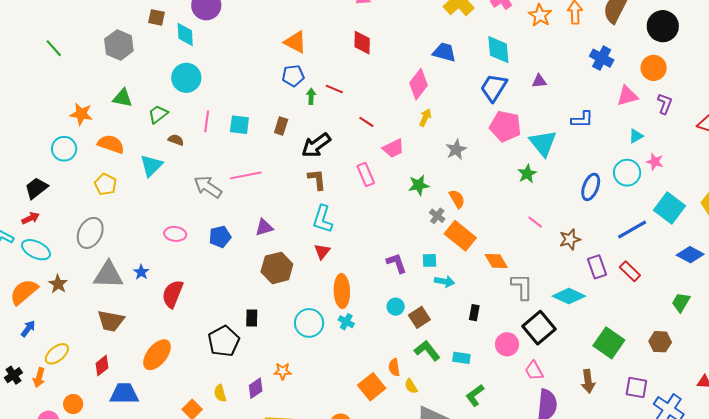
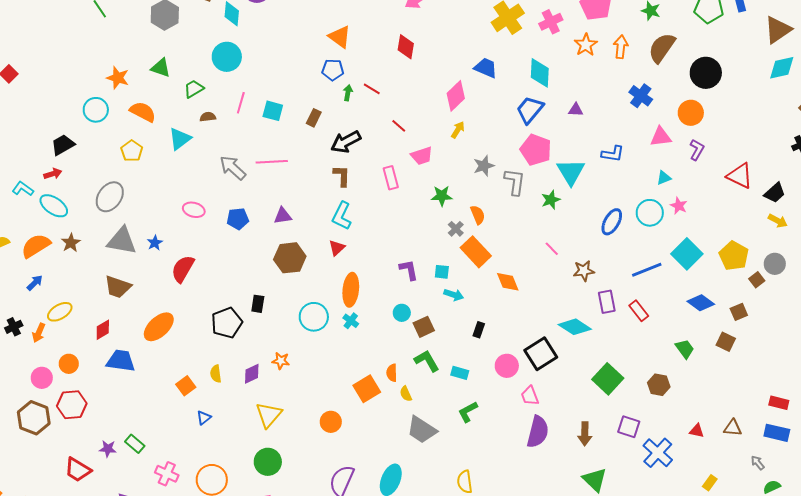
brown semicircle: (176, 140) -> (208, 117), turned -35
gray L-shape: (522, 287) -> (515, 182), moved
green trapezoid: (681, 302) -> (685, 349), turned 105
brown arrow: (588, 381) -> (585, 434), moved

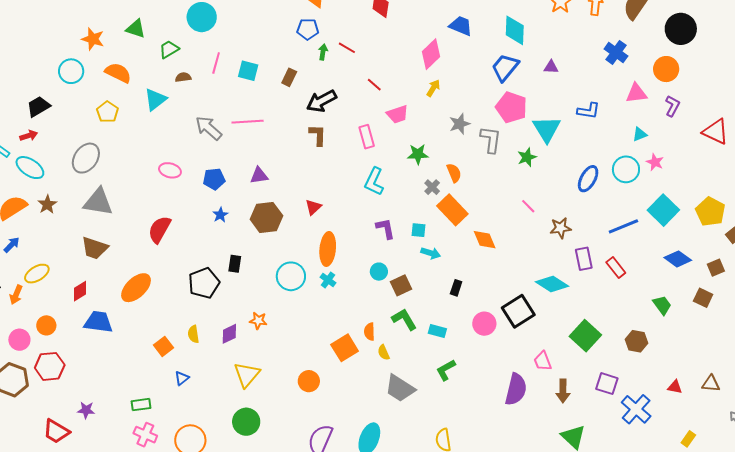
cyan L-shape: (342, 216) -> (374, 182), moved
blue star: (155, 243) -> (220, 215), moved
pink trapezoid: (530, 396) -> (543, 361), moved
green rectangle: (135, 444) -> (141, 405), moved, turned -48

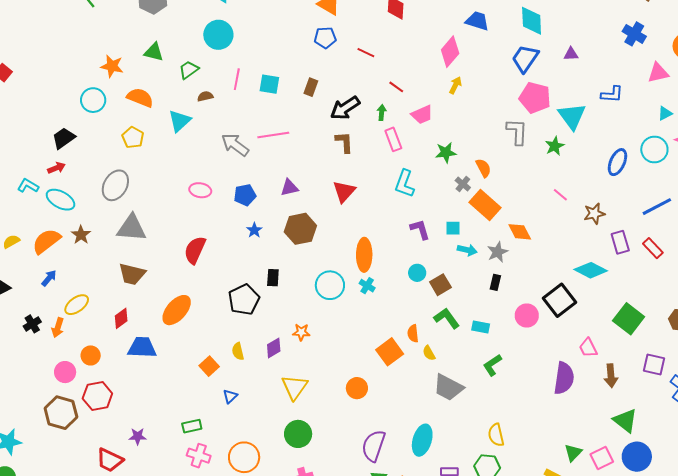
green arrow: (323, 52) -> (382, 112), moved
gray star: (460, 124) -> (498, 252), moved
red triangle: (313, 207) -> (344, 191), moved, size x1.4

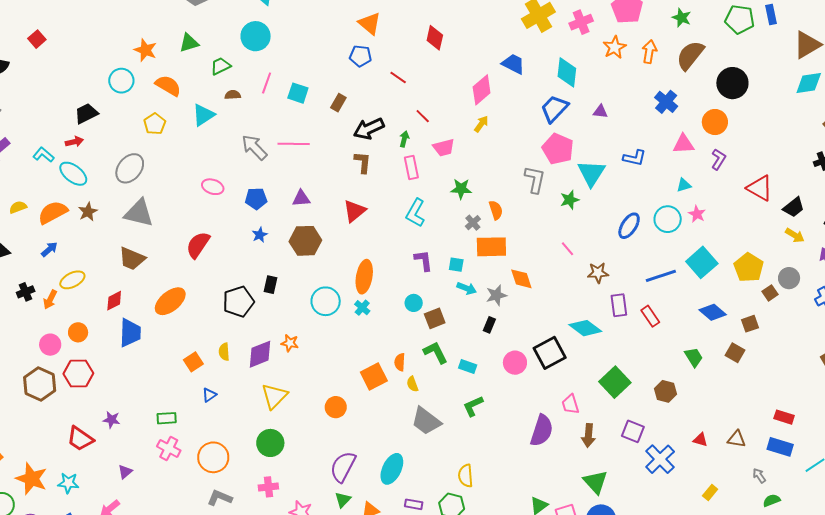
green triangle: (154, 52) -> (189, 43), turned -40
orange rectangle: (485, 205) -> (491, 247), turned -52
blue trapezoid: (142, 348) -> (130, 333), turned 80
purple diamond: (274, 348) -> (260, 354), size x1.4

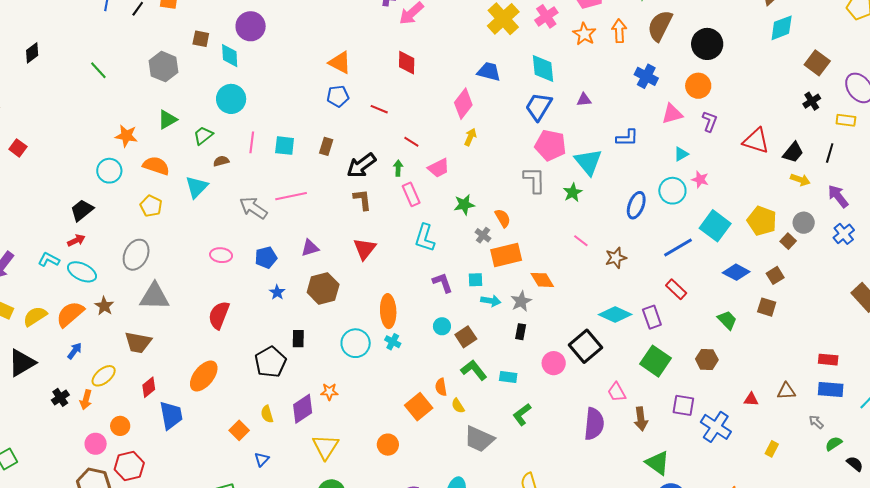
yellow semicircle: (18, 207) -> (35, 316), size x1.4
brown trapezoid: (132, 259) -> (138, 342), moved
purple rectangle: (619, 305) -> (652, 317), moved

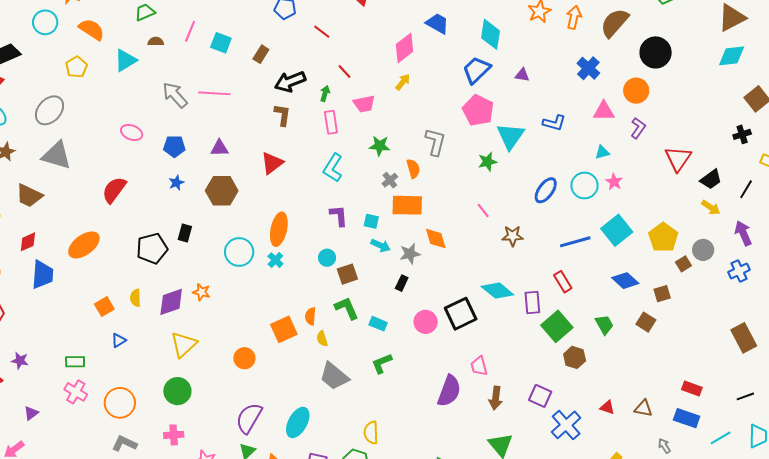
red triangle: (756, 141) -> (678, 159), turned 32
gray L-shape: (534, 180) -> (435, 142), moved
green square: (655, 361) -> (557, 326), moved

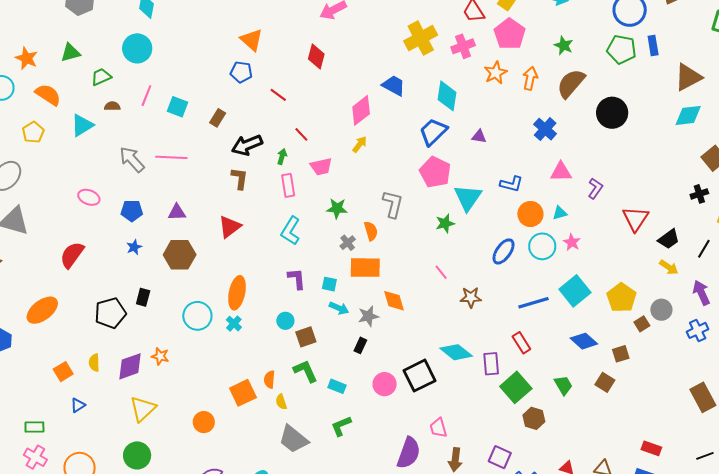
orange circle: (636, 91) -> (530, 214), moved

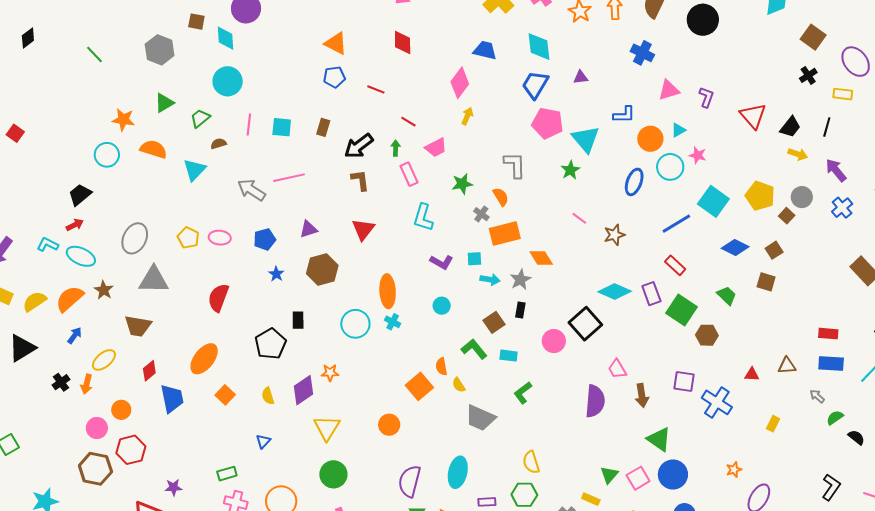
yellow pentagon: (33, 132) -> (188, 238), moved
purple L-shape: (297, 279) -> (442, 262), turned 140
brown square: (306, 337) -> (494, 322), moved
orange square: (63, 372) -> (225, 395), moved

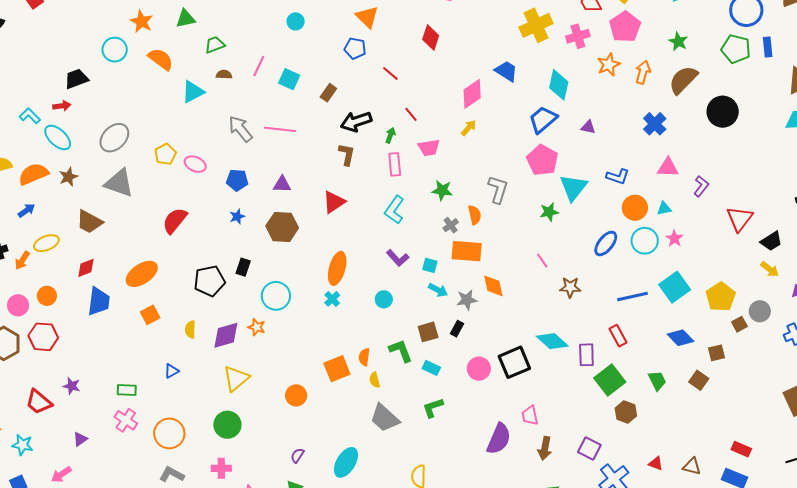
cyan circle: (228, 81) -> (296, 21), moved, size x0.6
cyan circle: (355, 324) -> (276, 296), moved
purple semicircle: (410, 481) -> (297, 455), size x0.5

